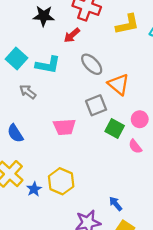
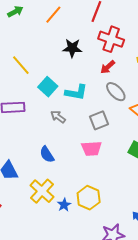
red arrow: (72, 35) -> (108, 67), moved
gray square: (96, 105) -> (99, 120), moved

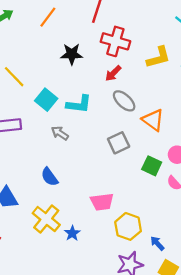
gray square: (99, 120) -> (119, 143), moved
pink trapezoid: (91, 148) -> (102, 202), moved
yellow hexagon: (89, 198) -> (128, 226), moved

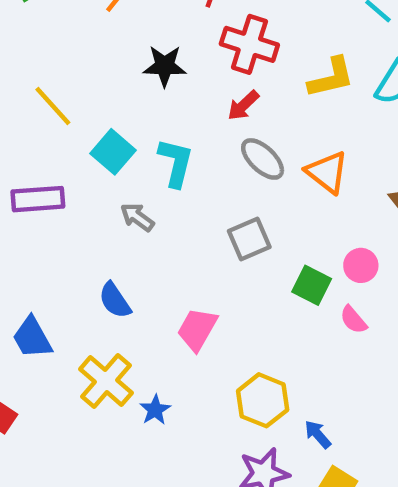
cyan L-shape: (79, 104) -> (176, 163), turned -85
orange triangle: (153, 120) -> (327, 172), moved
pink trapezoid: (102, 202) -> (197, 329), moved, turned 125

